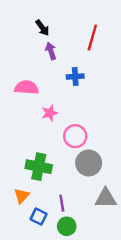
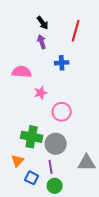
black arrow: (42, 28) -> (43, 23), moved
gray circle: (89, 163) -> (56, 144), moved

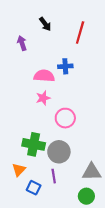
purple arrow: (42, 42) -> (22, 43), moved
pink semicircle: (22, 72) -> (44, 76), moved
green circle: (55, 186) -> (86, 196), moved

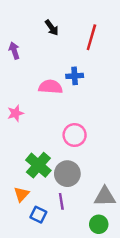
purple arrow: (22, 43) -> (14, 51), moved
pink star: (43, 98) -> (15, 113), moved
green cross: (34, 144) -> (38, 165), turned 30

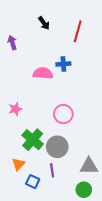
pink star: (15, 113) -> (15, 109), moved

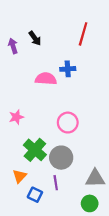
black arrow: (44, 23) -> (35, 38), moved

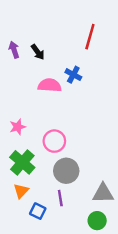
black arrow: (35, 38) -> (38, 52), moved
blue cross: (68, 69) -> (73, 75), turned 32
pink circle: (68, 123) -> (54, 141), moved
green cross: (35, 150) -> (22, 162), moved

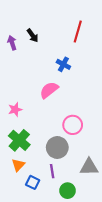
black arrow: (38, 52) -> (33, 36), moved
pink semicircle: (50, 85) -> (49, 90), moved, turned -42
pink circle: (54, 141) -> (73, 125), moved
green circle: (97, 221) -> (68, 191), moved

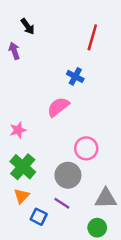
black arrow: (33, 36) -> (28, 26), moved
purple line: (52, 171) -> (62, 203), turned -48
green circle: (68, 191) -> (97, 228), moved

